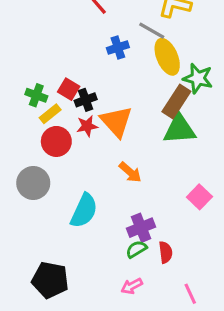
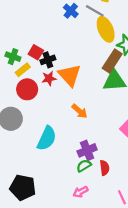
blue cross: (118, 48) -> (71, 11), moved, turned -32

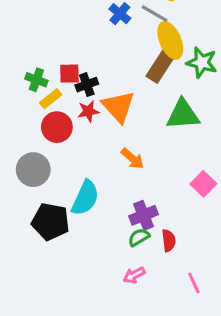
red square: (36, 52) -> (69, 74), turned -32
brown rectangle: (112, 61) -> (161, 66), moved
black pentagon: (23, 187) -> (51, 222), moved

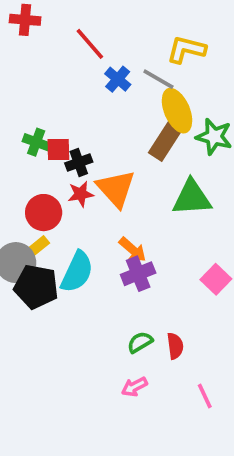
green cross: (36, 80) -> (36, 142), moved
yellow rectangle: (51, 99) -> (36, 248), moved
cyan semicircle: (85, 198) -> (77, 272), moved
purple cross: (144, 215) -> (138, 274), moved
black pentagon: (51, 222) -> (36, 287), moved

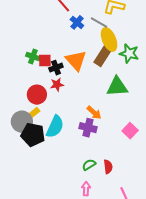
orange triangle: (116, 188) -> (76, 61), moved
orange arrow: (133, 250) -> (94, 113), moved
purple cross: (138, 274) -> (88, 128), turned 36
pink arrow: (134, 387) -> (86, 189), turned 120

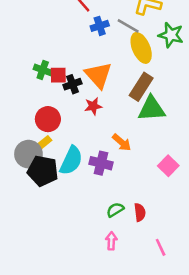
blue cross: (77, 22) -> (100, 26), turned 32
green star: (129, 53) -> (171, 35), moved
brown rectangle: (103, 55) -> (141, 87), moved
red star: (57, 85) -> (93, 106), moved
purple cross: (88, 128) -> (101, 163), moved

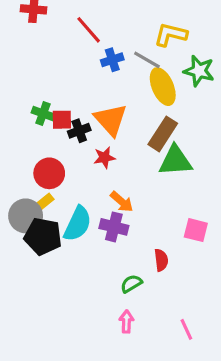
orange arrow: (122, 142) -> (122, 202), moved
pink square: (168, 166) -> (196, 230), turned -30
red semicircle: (140, 212) -> (161, 260), moved

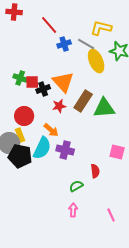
brown rectangle: (163, 134) -> (83, 101), moved
orange arrow: (122, 202) -> (51, 130), moved
yellow rectangle: (43, 203) -> (20, 135), turned -72

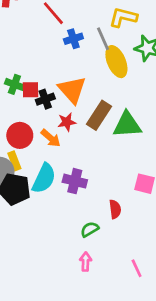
gray line: (86, 44) -> (103, 39), turned 36
orange arrow: (51, 130) -> (51, 138), moved

